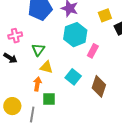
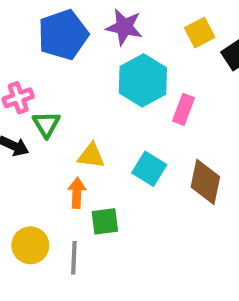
green triangle: (38, 50) -> (46, 124), moved

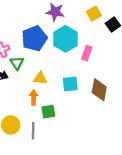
blue pentagon: (63, 35) -> (34, 38), moved
cyan square: (149, 169) -> (70, 84), turned -35

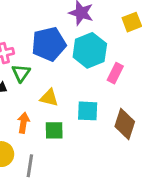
orange arrow: (34, 97) -> (23, 123), moved
green square: (48, 112) -> (54, 130), moved

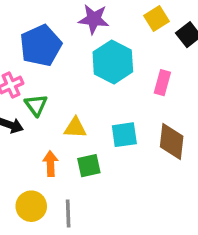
blue pentagon: (49, 44) -> (41, 46), moved
pink rectangle: (115, 73) -> (162, 83), moved

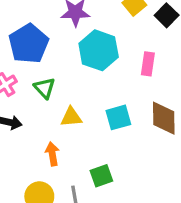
green triangle: (36, 105) -> (45, 88), moved
green square: (89, 166) -> (101, 176), moved

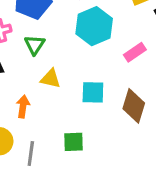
pink rectangle: (148, 64) -> (135, 52), turned 30
green square: (101, 176) -> (73, 142), moved

